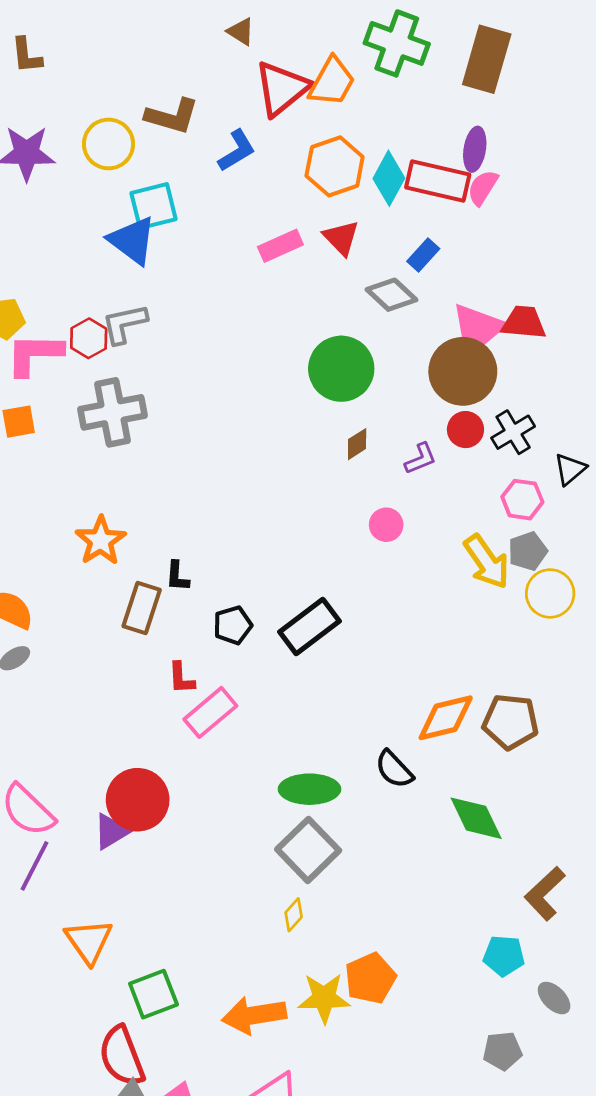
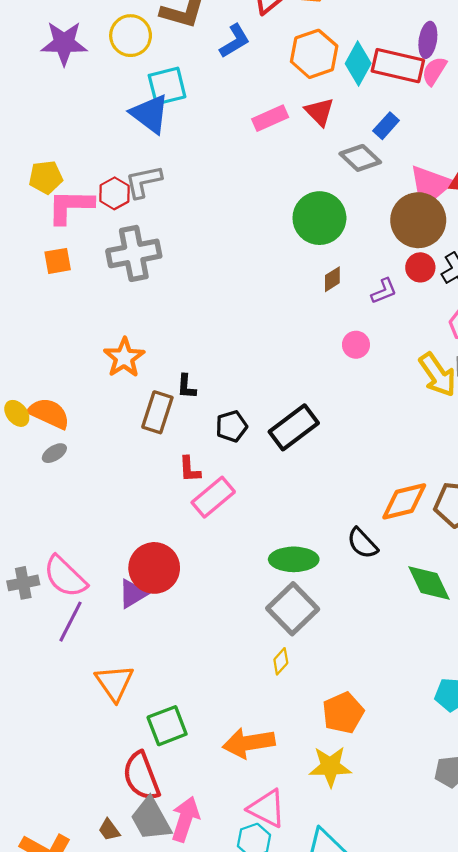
yellow star: (324, 998) -> (330, 767), moved

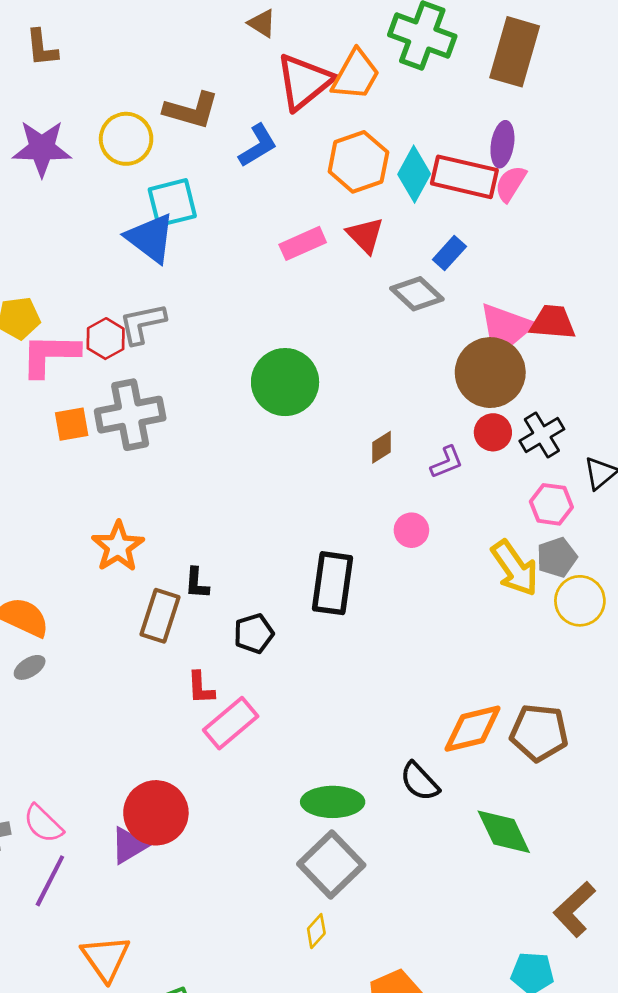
green circle: (319, 218) -> (285, 382), moved
orange square: (58, 261) -> (72, 424), moved
black rectangle: (294, 427) -> (333, 583), moved, turned -45
pink semicircle: (65, 577) -> (43, 824), size x0.7

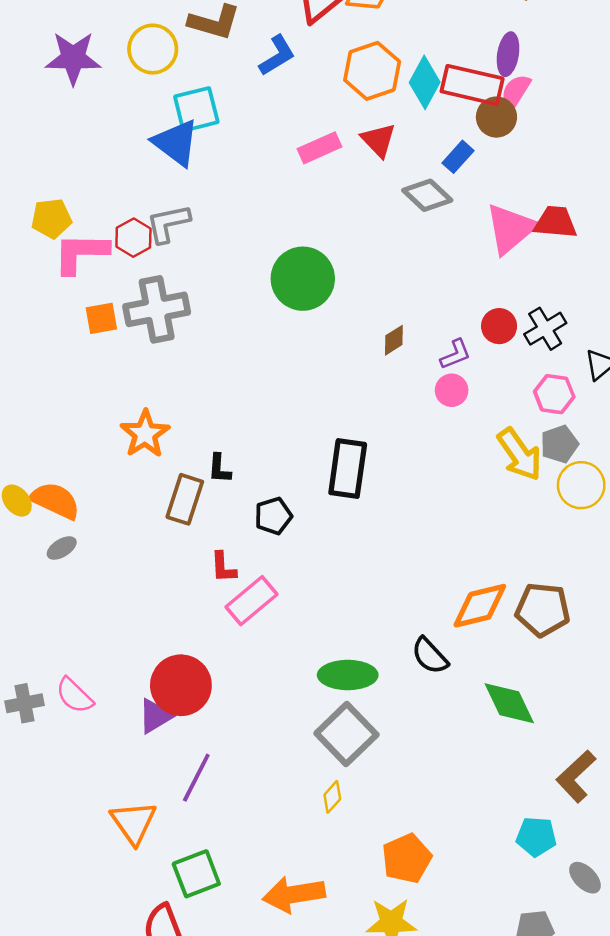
brown circle: (490, 373) -> (496, 117), moved, size x0.6
pink circle: (411, 530) -> (452, 390), moved
purple line: (50, 881) -> (196, 778), moved

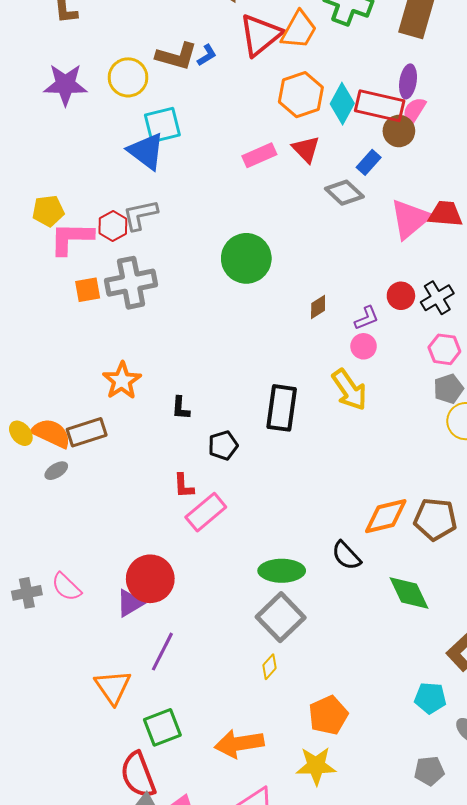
blue L-shape: (277, 55) -> (207, 55), moved, size x0.7
yellow arrow: (520, 454) -> (349, 390), moved
brown rectangle: (185, 499) -> (87, 432), moved, turned 54

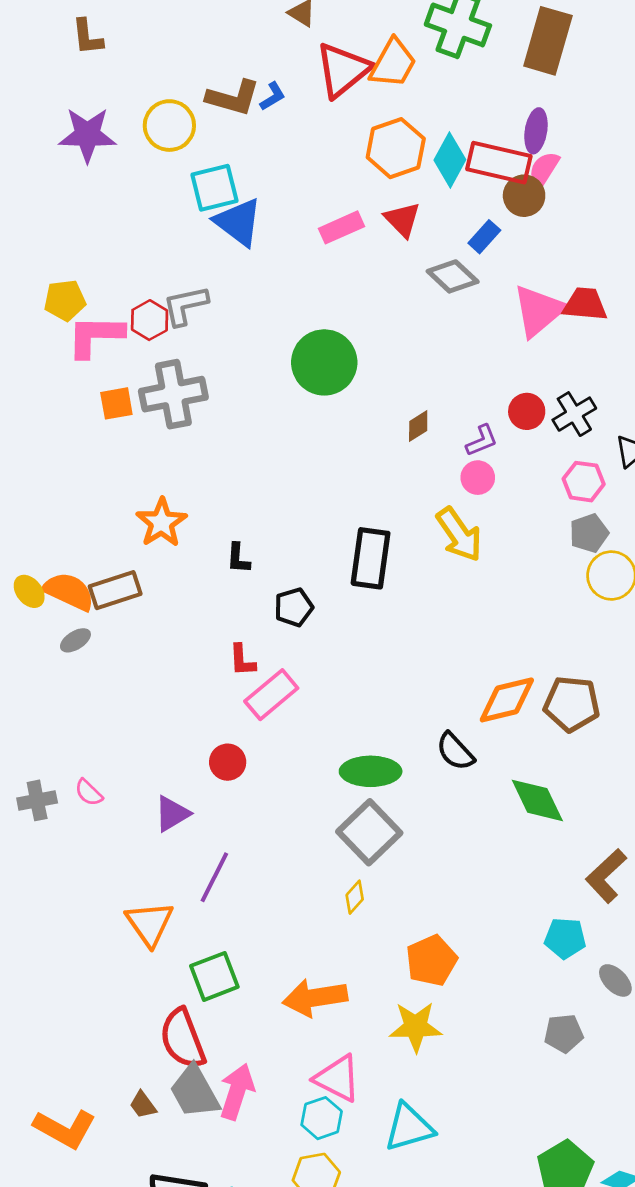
blue triangle: (146, 151) -> (238, 222), moved
red circle: (150, 579) -> (228, 762), moved, size x0.6
pink semicircle: (66, 587) -> (89, 793), size x0.7

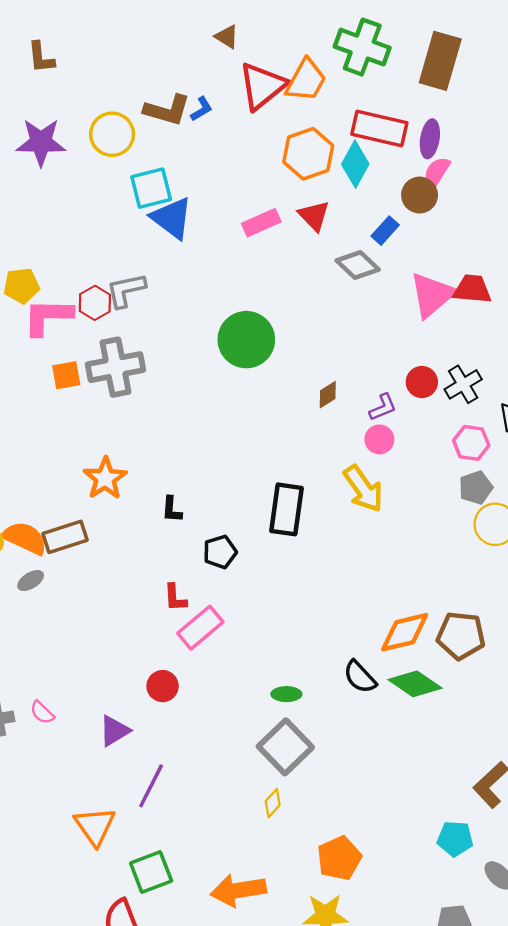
red rectangle: (499, 163) -> (379, 128), moved
green ellipse: (371, 771) -> (286, 694), size x0.6
green diamond: (537, 800) -> (415, 684), moved, turned -30

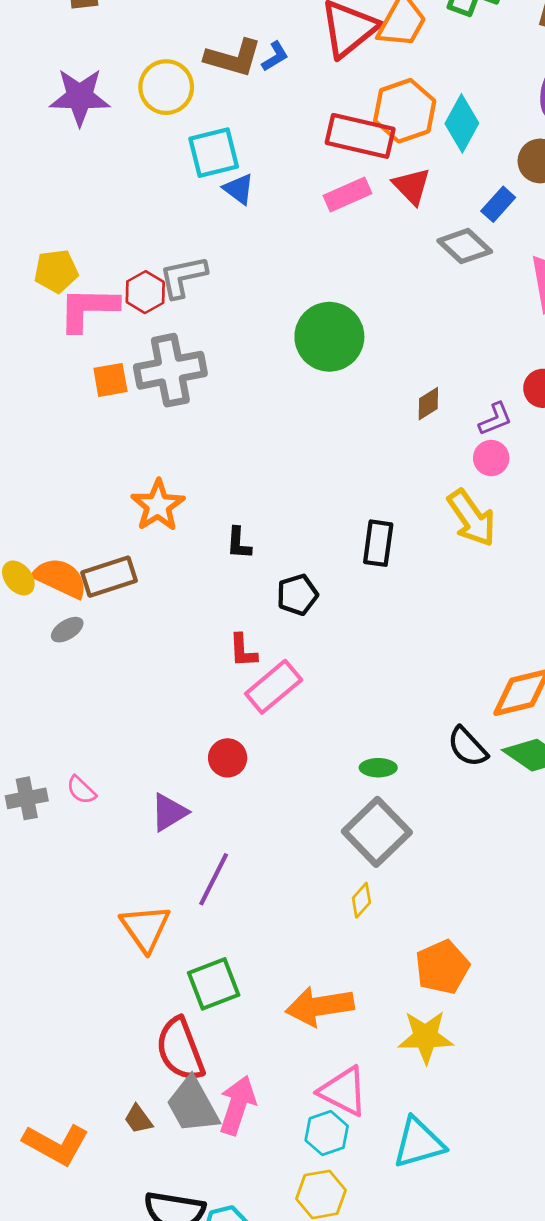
red rectangle: (379, 128) -> (360, 136), moved
blue triangle: (172, 218) -> (239, 189), size x0.6
black rectangle: (286, 509) -> (378, 543), size x0.7

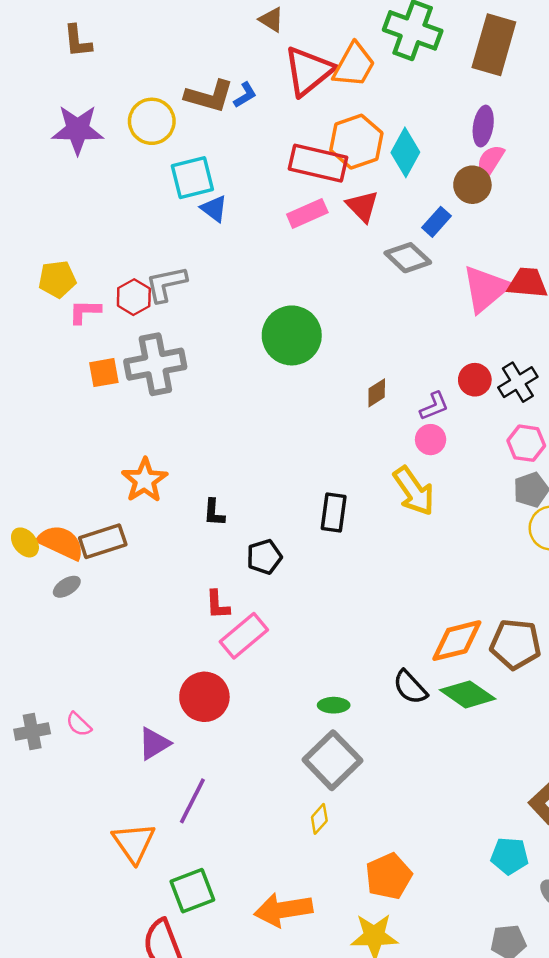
pink L-shape: (88, 309) -> (85, 312), size x0.6
red circle: (228, 758) -> (204, 697), size x1.5

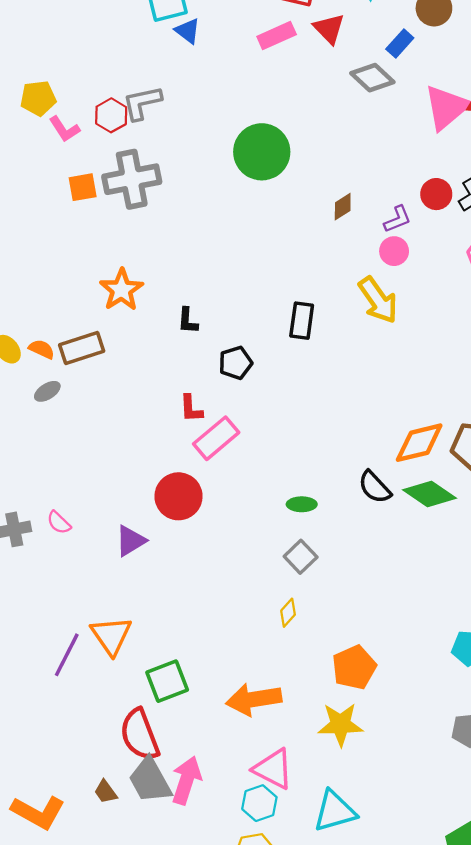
pink L-shape: (85, 312) -> (64, 129), turned -124
orange semicircle: (61, 542) -> (42, 349), size x0.6
gray square: (332, 760) -> (301, 557), size x0.6
purple line: (192, 801) -> (67, 655), moved

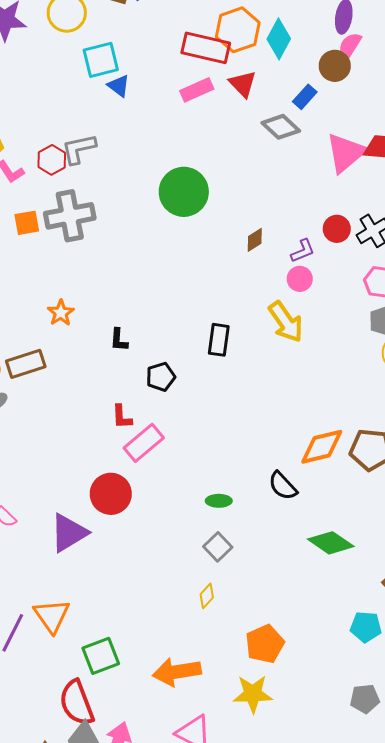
orange star: (121, 290) -> (61, 313), size x0.7
green diamond: (429, 494) -> (331, 543), moved
purple triangle: (131, 541) -> (69, 533), size x1.4

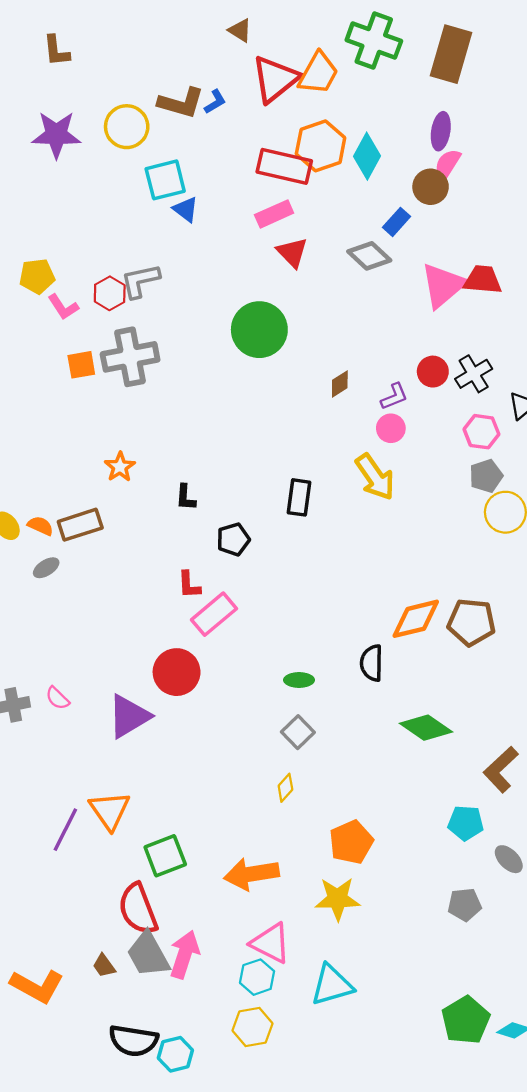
red triangle: (243, 84) -> (292, 253), moved
black semicircle: (283, 486) -> (372, 663), turned 44

